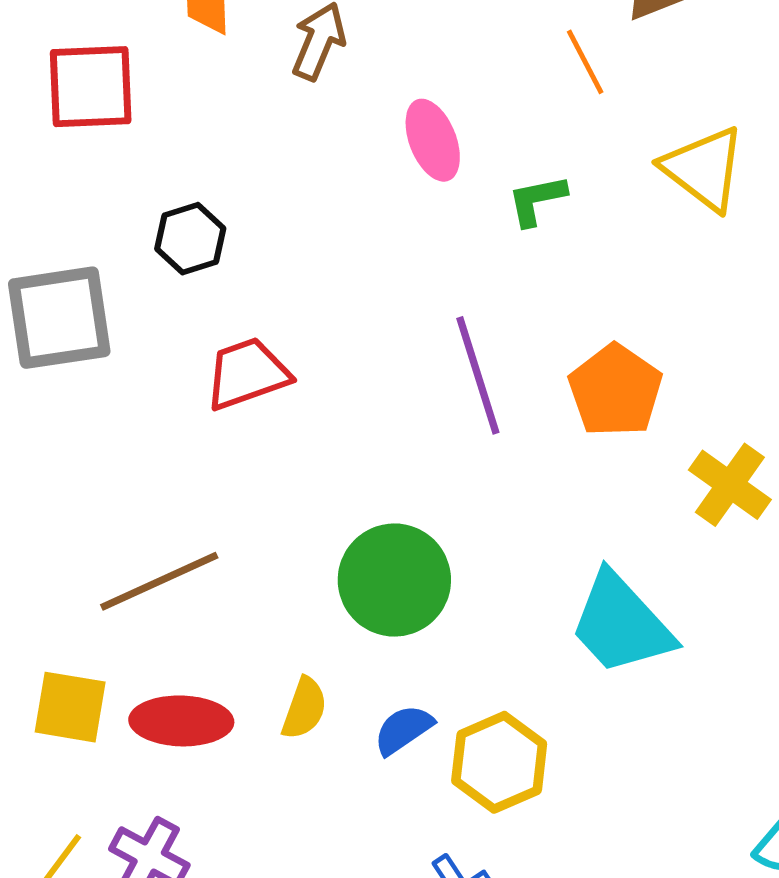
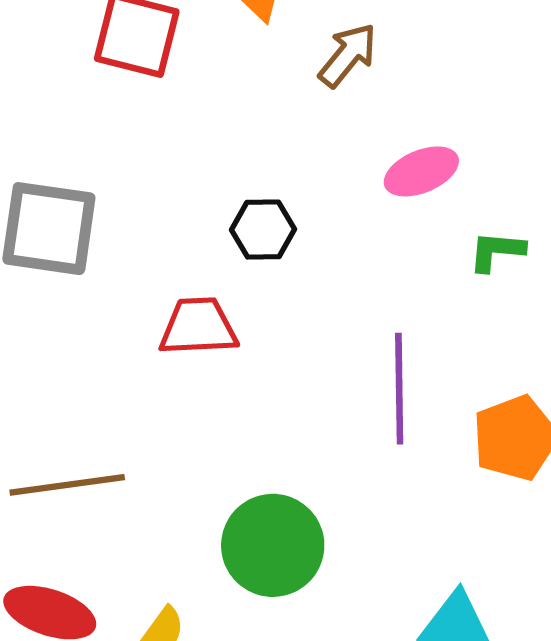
pink ellipse: (433, 140) -> (421, 171), turned 72
black hexagon: (190, 239) -> (263, 230), moved

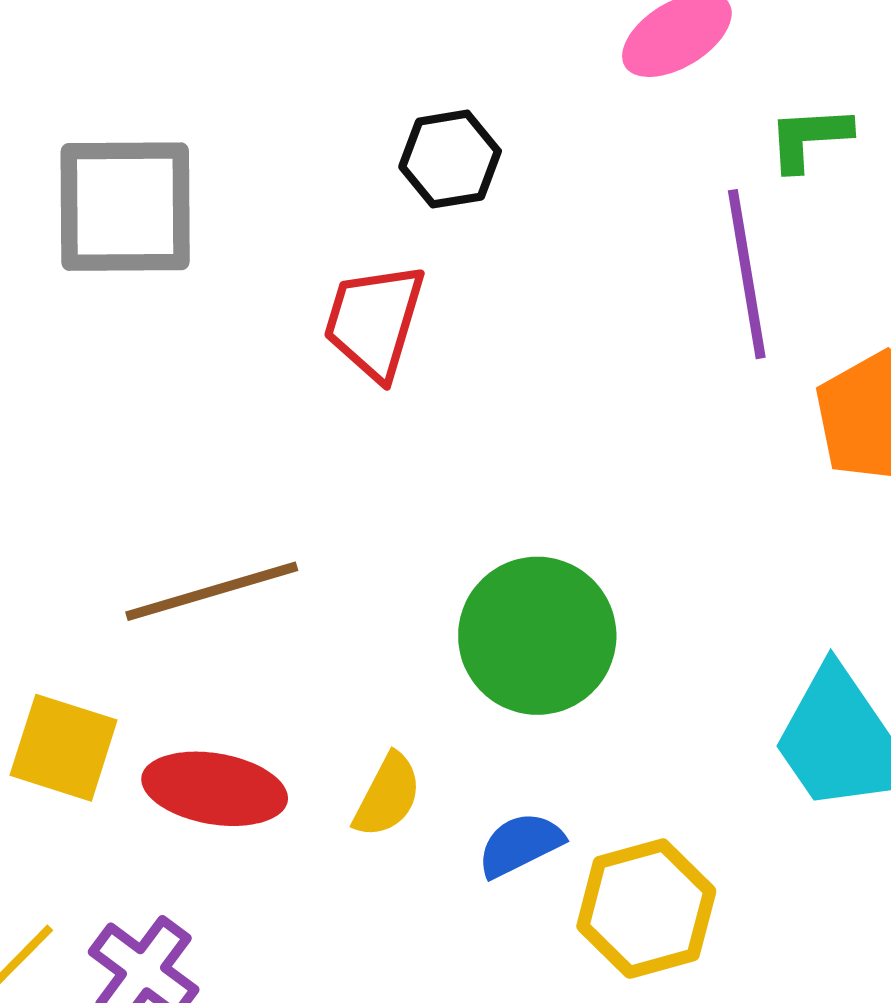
red trapezoid: (198, 327) -> (374, 321), turned -62
purple line: (399, 389) -> (747, 274), moved

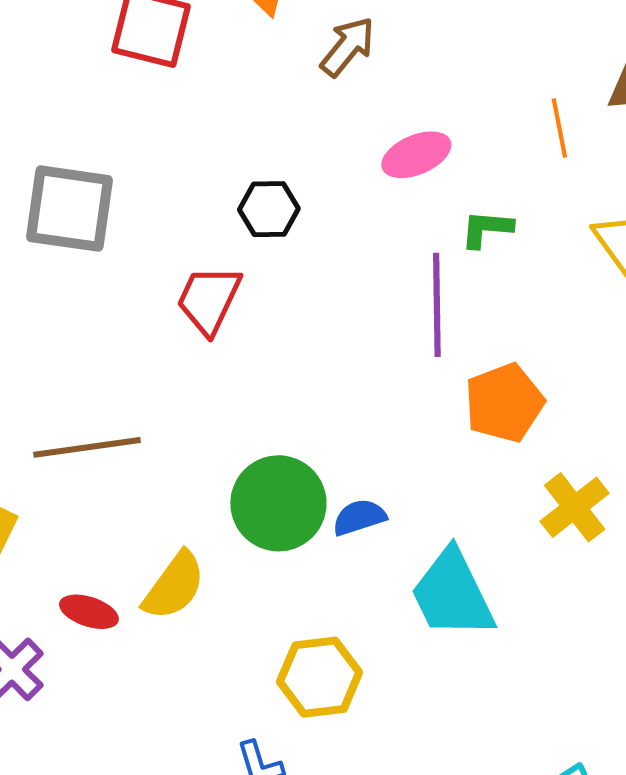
red ellipse: (215, 789) -> (89, 612), moved, size x0.7
yellow semicircle: (387, 796) -> (174, 586), size x1.4
blue semicircle: (520, 845) -> (359, 517), moved

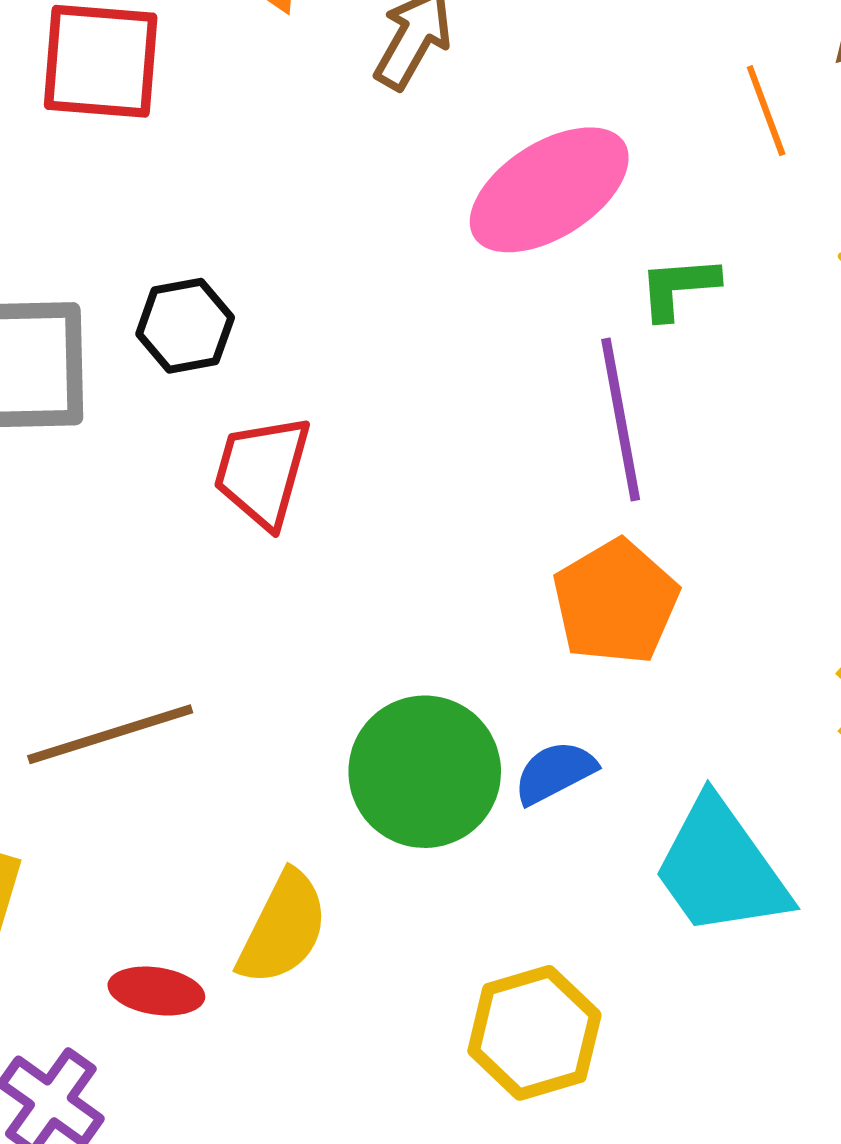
pink ellipse: (416, 155) -> (549, 190), size x1.5
black hexagon: (269, 209) -> (185, 326), moved
orange pentagon: (504, 403) -> (616, 602), moved

